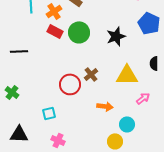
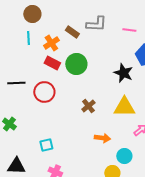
black star: (116, 36) -> (123, 73), moved, turned -30
red circle: (70, 84) -> (44, 92), moved

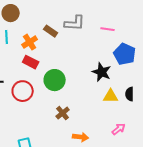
green circle: (76, 64) -> (55, 80), moved
brown cross: (88, 106) -> (63, 113), moved
yellow triangle: (124, 107) -> (111, 96), moved, size x0.7

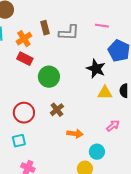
gray L-shape: (75, 23) -> (69, 33), moved
brown rectangle: (51, 31) -> (45, 28), turned 40
red circle: (23, 91) -> (24, 113), moved

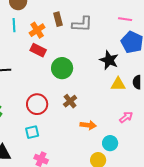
pink line: (102, 26) -> (125, 19), moved

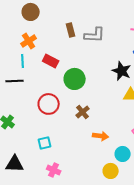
cyan line: (14, 25) -> (23, 61), moved
orange cross: (37, 30) -> (29, 41), moved
red circle: (37, 104) -> (49, 104), moved

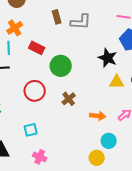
orange arrow: (101, 136) -> (98, 116), moved

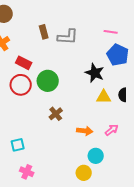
red circle: (35, 91) -> (21, 85), moved

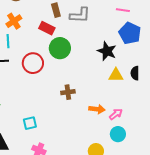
red rectangle: (24, 63) -> (47, 28), moved
green circle: (48, 81) -> (60, 48), moved
brown cross: (56, 114) -> (68, 92), turned 32
pink arrow: (112, 130) -> (116, 114), moved
cyan circle: (96, 156) -> (118, 134), moved

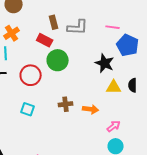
pink line: (123, 10) -> (113, 27), moved
orange arrow: (97, 109) -> (91, 109), moved
cyan square: (30, 123) -> (28, 109), moved, turned 32

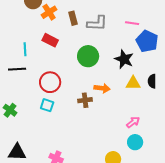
orange cross: (12, 33) -> (49, 12), moved
red rectangle: (45, 40) -> (50, 40), moved
green circle: (58, 60) -> (88, 56), moved
red circle: (31, 75) -> (50, 82), moved
orange arrow: (91, 109) -> (102, 88), moved

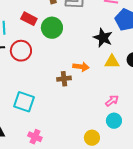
green circle: (88, 56) -> (52, 28), moved
red circle: (50, 82) -> (21, 51), moved
cyan square: (47, 105) -> (24, 102), moved, size x1.5

